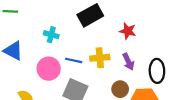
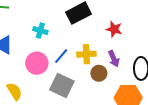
blue line: (74, 60) -> (61, 56), turned -63
brown circle: (120, 89) -> (99, 73), moved

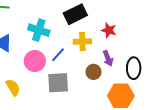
cyan cross: (40, 31) -> (39, 30), size x1.5
yellow cross: (86, 54) -> (82, 42), moved
gray square: (62, 86) -> (58, 83), turned -30

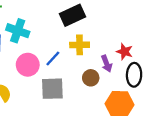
cyan cross: (39, 30) -> (18, 31), moved
red star: (109, 30) -> (125, 52), moved

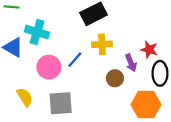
gray square: (52, 89) -> (61, 103), moved

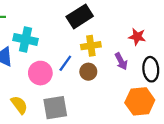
red star: (149, 50) -> (137, 37), moved
brown circle: (115, 78) -> (88, 72), moved

